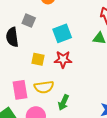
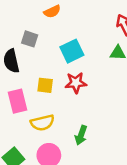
yellow semicircle: (44, 87) -> (42, 123), moved
pink rectangle: (20, 90) -> (17, 101), moved

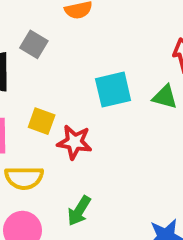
cyan square: (72, 51) -> (113, 90), moved
red star: (76, 83) -> (74, 142), moved

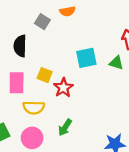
gray square: (34, 44) -> (42, 22), moved
red star: (74, 142) -> (63, 88), turned 30

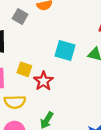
cyan square: (86, 58) -> (65, 51), turned 30

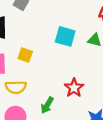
red star: (43, 81) -> (74, 88), moved

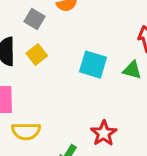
yellow square: (25, 55) -> (37, 54), moved, turned 32

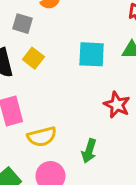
red star: (104, 133) -> (117, 105), moved

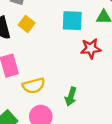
red star: (117, 105) -> (91, 49), moved, turned -30

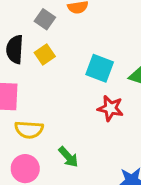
green arrow: (71, 97) -> (68, 157), turned -78

